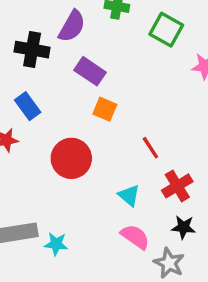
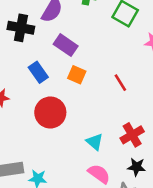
blue rectangle: (28, 106) -> (38, 72), moved
red line: (150, 148) -> (120, 83), moved

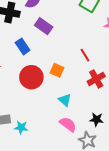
orange square: (77, 75) -> (57, 70), moved
red cross: (132, 135) -> (96, 79), moved

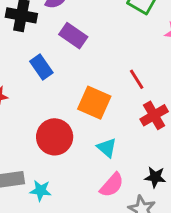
orange square: (57, 70) -> (94, 103), size x1.5
red circle: (31, 77) -> (55, 137), moved
pink semicircle: (68, 124) -> (112, 185), turned 96

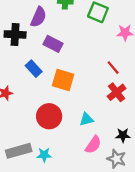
red line: (137, 79) -> (113, 68), moved
orange square: (94, 103) -> (63, 80), moved
cyan triangle: (107, 148) -> (86, 119), turned -48

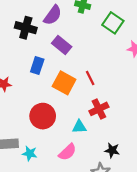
red line: (113, 68) -> (90, 78), moved
blue rectangle: (34, 69) -> (37, 66), turned 49
red cross: (117, 92) -> (99, 109), moved
pink semicircle: (93, 145) -> (68, 152), moved

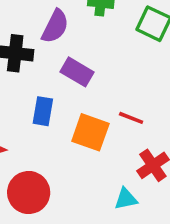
red line: (90, 78) -> (131, 118), turned -32
red circle: (43, 116) -> (29, 193), moved

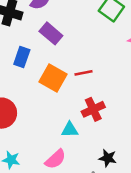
red line: (131, 118) -> (84, 73), turned -42

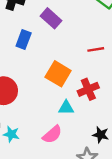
red line: (84, 73) -> (96, 49), moved
orange square: (53, 78) -> (58, 74), moved

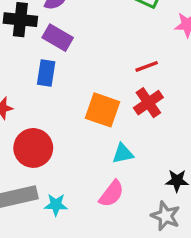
purple rectangle: (51, 18) -> (58, 38), moved
red cross: (88, 89) -> (148, 103), moved

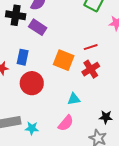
blue rectangle: (46, 73) -> (23, 57), moved
orange square: (102, 110) -> (64, 60), moved
red circle: (33, 148) -> (32, 83), moved

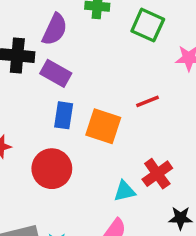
blue rectangle: (23, 57) -> (64, 115), moved
red cross: (91, 69) -> (157, 174), moved

